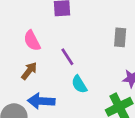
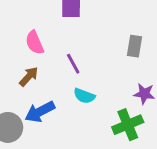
cyan semicircle: (79, 84) -> (84, 96), turned -42
blue arrow: (41, 101) -> (40, 112), turned -35

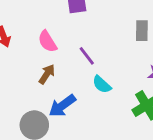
cyan semicircle: (84, 96) -> (102, 85), turned 30

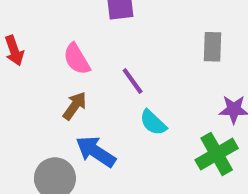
blue arrow: (62, 106) -> (96, 152), turned 68

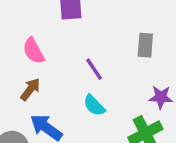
purple line: (133, 81) -> (94, 69), moved

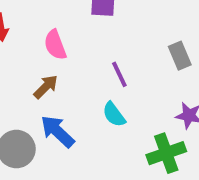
gray rectangle: (145, 45) -> (180, 56), turned -35

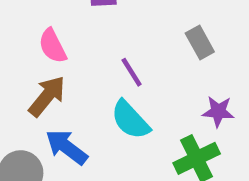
brown arrow: (46, 87) -> (47, 96), size x1.4
cyan semicircle: (114, 114) -> (130, 120), size x1.4

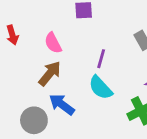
purple line: (132, 72) -> (101, 59), turned 48

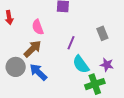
cyan semicircle: (101, 88) -> (81, 64), moved
gray circle: (34, 120) -> (16, 67), moved

